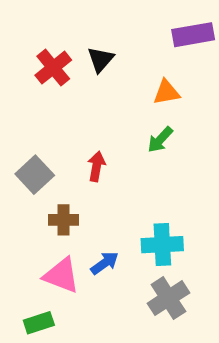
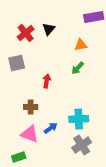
gray square: (35, 175) -> (17, 63), moved, turned 30

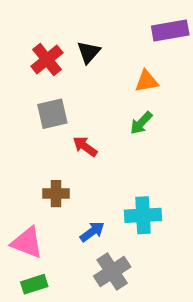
gray square: (17, 63) -> (52, 114), moved
red arrow: (47, 81) -> (85, 146), turned -64
pink triangle: (30, 134) -> (27, 243), moved
gray cross: (82, 145) -> (112, 272), moved

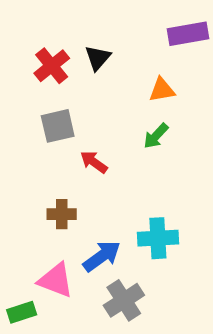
blue arrow: (92, 232) -> (102, 256), size x1.4
pink triangle: (27, 243) -> (56, 280), moved
green rectangle: (34, 284) -> (22, 312), moved

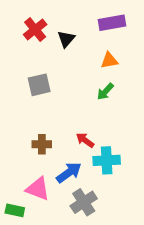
purple rectangle: (188, 34) -> (112, 23), moved
red cross: (52, 66) -> (35, 30), moved
red arrow: (94, 162) -> (85, 140), moved
green rectangle: (22, 312) -> (15, 210), turned 30

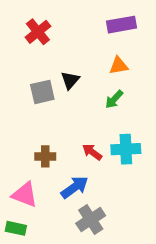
black triangle: (66, 39) -> (70, 80), moved
cyan cross: (107, 160) -> (126, 149), moved
pink triangle: (38, 189) -> (25, 195), moved

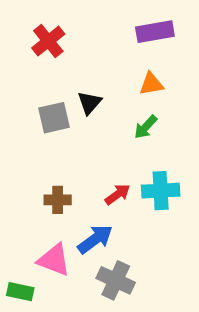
red arrow: (92, 152) -> (118, 194), turned 108
pink triangle: (25, 195) -> (54, 260), moved
gray cross: (91, 219) -> (116, 280), turned -32

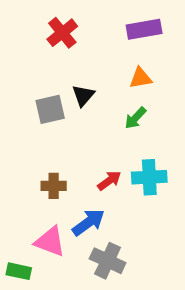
red cross: (48, 41) -> (62, 33), moved

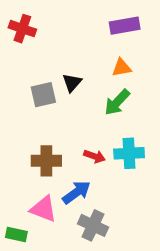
red cross: (62, 33) -> (22, 29), moved, turned -32
green arrow: (135, 118) -> (117, 102), size x1.4
red arrow: (109, 181) -> (95, 156), turned 55
brown cross: (54, 186) -> (46, 161), size x1.4

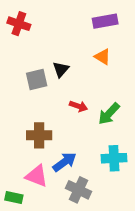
orange triangle: (122, 68) -> (103, 57), turned 42
green arrow: (117, 102) -> (109, 114), moved
cyan cross: (129, 153) -> (114, 158), moved
red arrow: (95, 156) -> (78, 106), moved

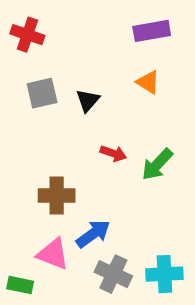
gray square: (37, 79) -> (42, 93), moved
cyan cross: (114, 158) -> (164, 274), moved

